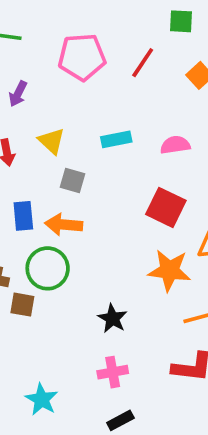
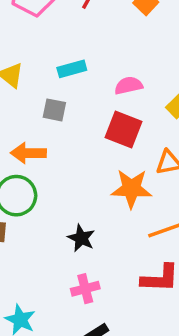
pink semicircle: (175, 145) -> (129, 86), moved
gray square: (72, 181) -> (54, 110), moved

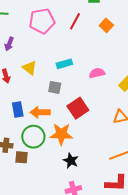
red square: (124, 130) -> (78, 108), moved, turned 35
orange star: (131, 189) -> (61, 134), moved

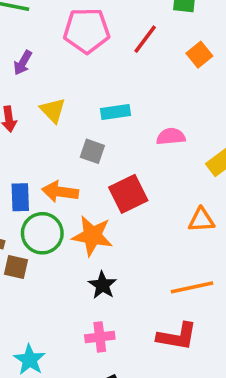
blue rectangle: (18, 109) -> (20, 197), moved

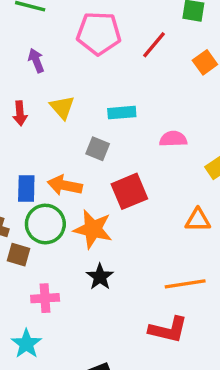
purple arrow: (23, 63) -> (36, 61), turned 125
pink cross: (100, 337) -> (45, 298), moved

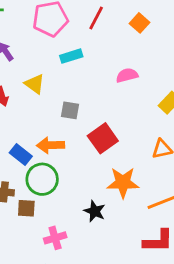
cyan rectangle: (122, 113) -> (71, 56), moved
pink semicircle: (173, 139) -> (127, 75), moved
blue rectangle: (26, 188) -> (21, 155), turned -40
orange star: (93, 229) -> (123, 183), moved

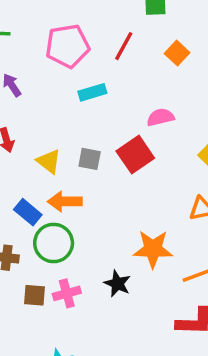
yellow triangle: (35, 84) -> (49, 161), moved
red square: (103, 138) -> (135, 155), moved
brown square: (26, 208) -> (34, 295), moved
pink cross: (55, 238) -> (67, 293), moved

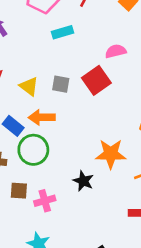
pink cross: (67, 293) -> (45, 201), moved

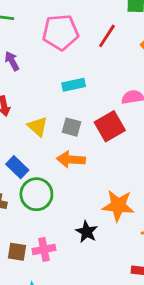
cyan rectangle: (63, 32) -> (74, 85), moved
orange arrow: (42, 117) -> (71, 160), moved
brown square: (19, 191) -> (17, 252), moved

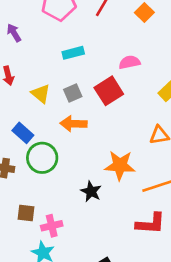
gray square: (72, 127) -> (73, 93), turned -36
pink cross: (44, 249) -> (52, 226), moved

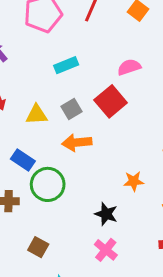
yellow triangle: (41, 94) -> (37, 115), turned -35
orange star: (120, 165) -> (134, 181), size x0.6
brown square: (26, 213) -> (38, 247), turned 30
pink cross: (52, 226) -> (106, 250), moved, turned -30

